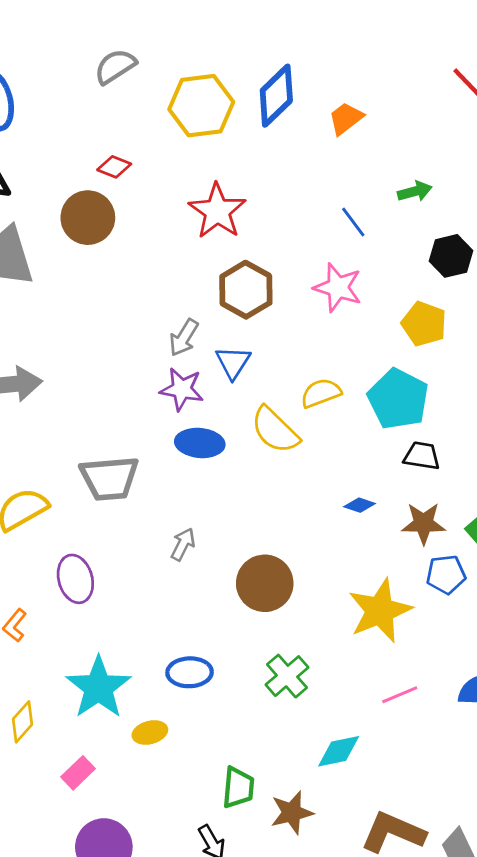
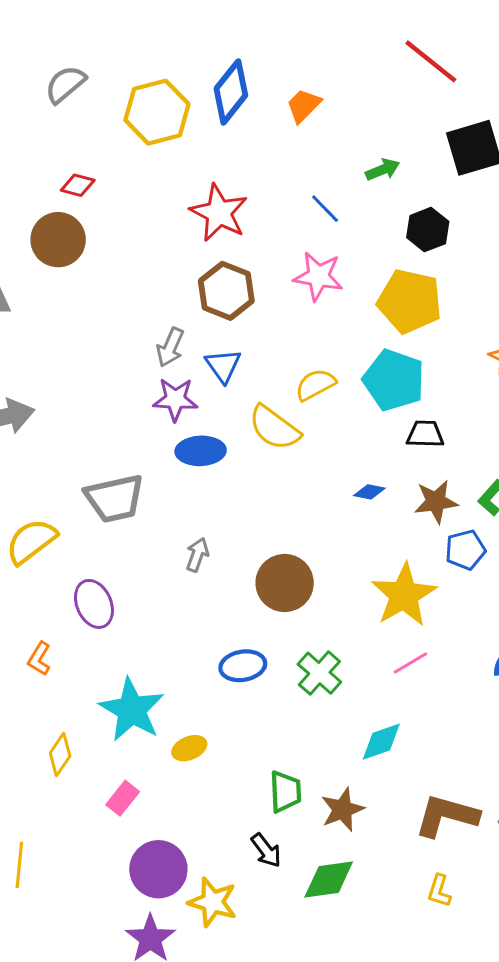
red star: (217, 211) -> (219, 213), moved
yellow pentagon: (424, 324) -> (410, 301), size x1.4
blue ellipse: (190, 672) -> (243, 666), moved
pink line: (400, 695) -> (410, 663), moved

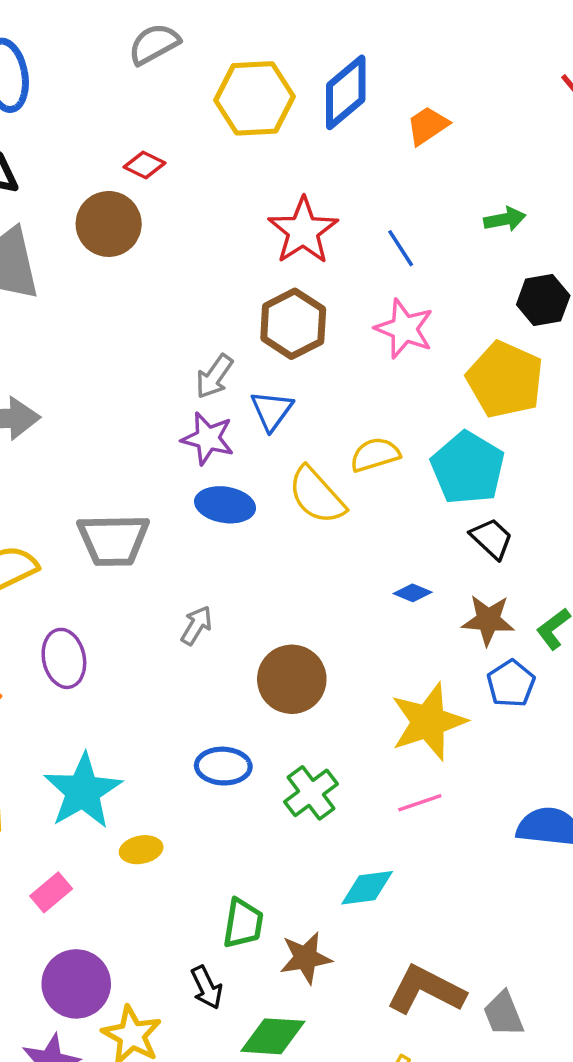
blue line: (325, 209) -> (401, 248), moved
black trapezoid: (425, 434) -> (492, 539), turned 30
blue pentagon: (465, 550) -> (511, 684), turned -30

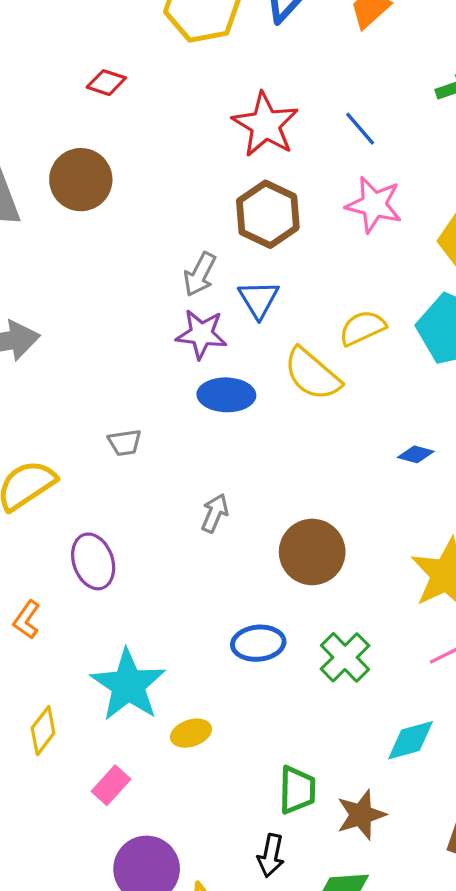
brown circle: (109, 224) -> (81, 180), moved
gray trapezoid: (113, 540) -> (125, 443), size x0.5
black arrow: (207, 987) -> (271, 855), turned 45

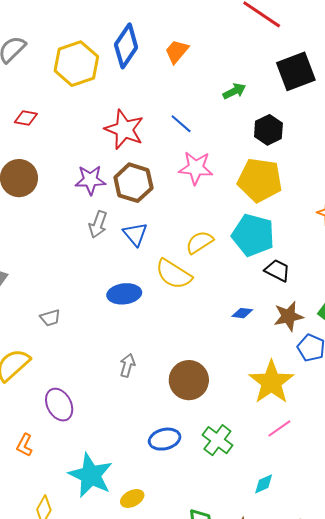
purple star: (201, 334) -> (90, 180), moved
gray trapezoid: (125, 443) -> (50, 318), moved
cyan diamond: (410, 740) -> (264, 484), size x0.7

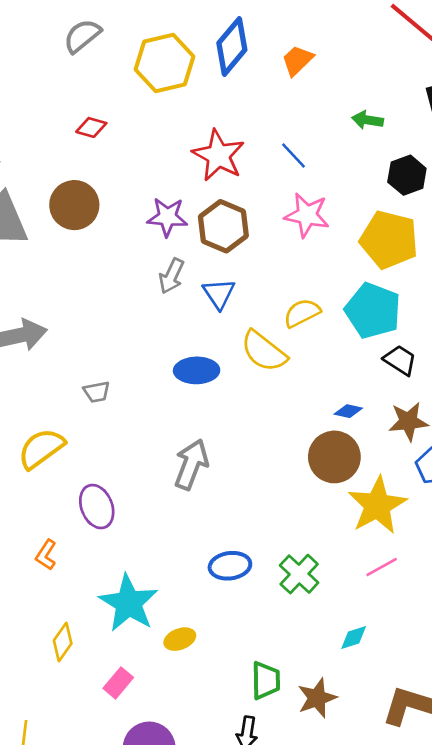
green arrow: (234, 91) -> (367, 120), turned -150
gray arrow: (127, 365) -> (191, 464), size x1.6
brown circle: (189, 380) -> (334, 457), moved

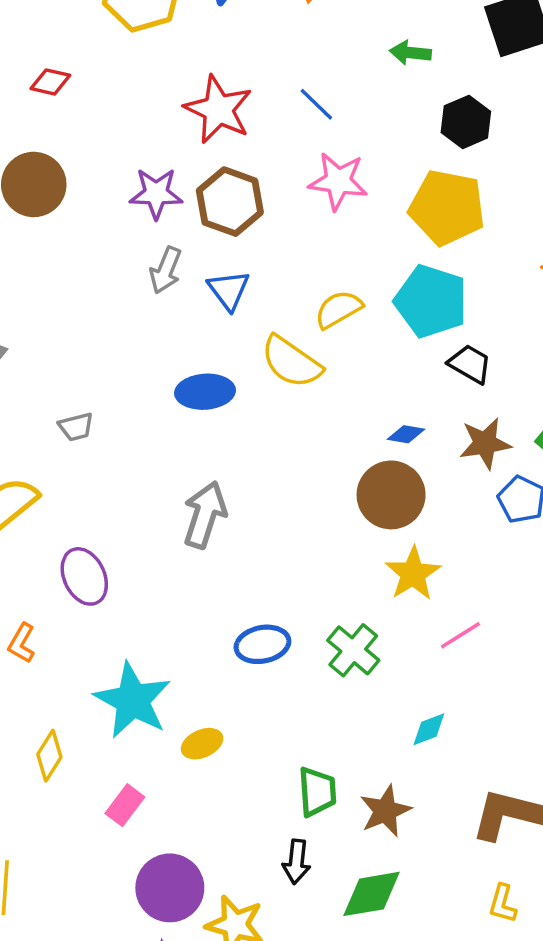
yellow star: (377, 505) -> (413, 574), moved, size x0.7

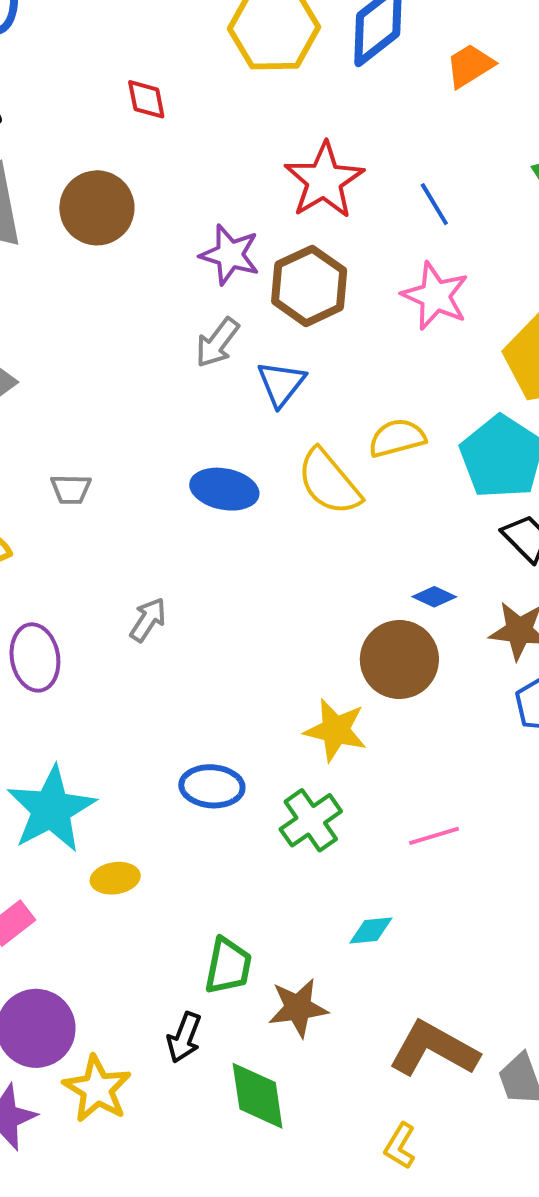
red diamond: (50, 82) -> (146, 99), turned 51
gray arrow: (205, 515) -> (148, 620), moved, size x0.6
yellow star: (413, 574) -> (336, 730), moved, turned 30
green diamond: (371, 894) -> (258, 1096), turned 76

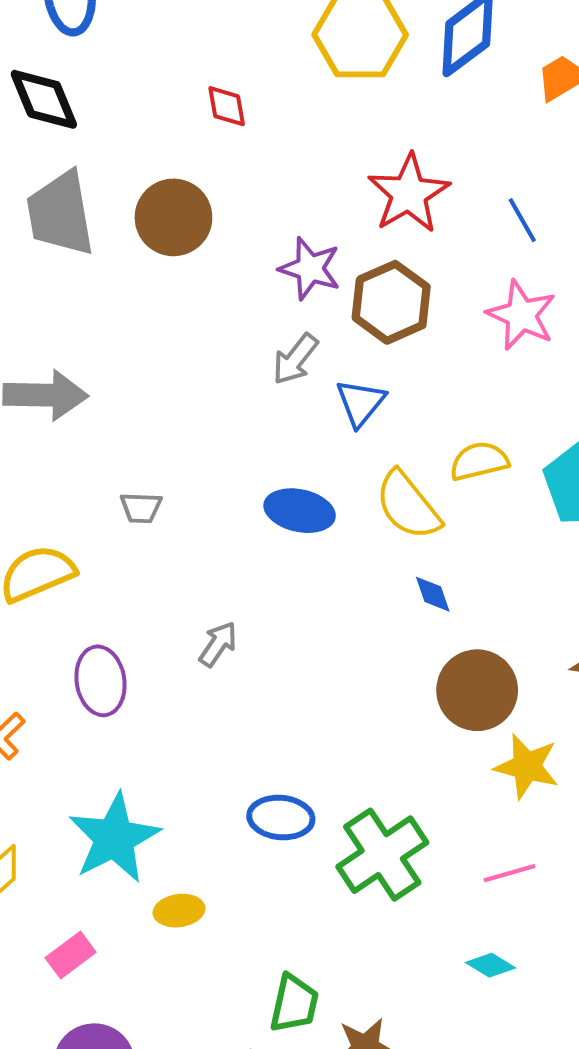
blue diamond: (434, 597) -> (433, 594), moved, turned 45
yellow star: (336, 730) -> (527, 766), moved
green cross: (311, 820) -> (382, 855), size x1.4
cyan diamond: (371, 930) -> (490, 965), moved, turned 36

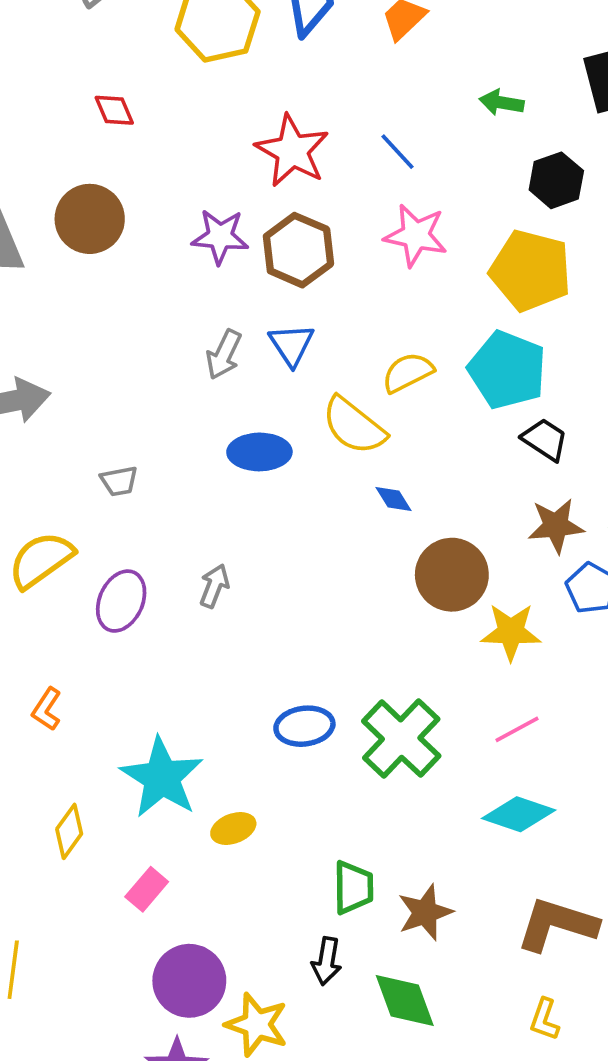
gray arrow: (295, 359) -> (224, 355), moved
purple ellipse: (100, 681) -> (121, 601), moved, turned 46
cyan diamond: (490, 965) -> (519, 814), size x1.6

